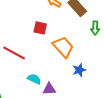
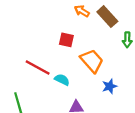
cyan semicircle: (34, 79) -> (62, 80), moved

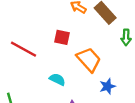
red line: (38, 67) -> (24, 49), moved

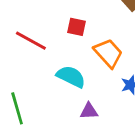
cyan semicircle: (57, 79) -> (71, 77), size x1.5

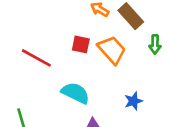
orange trapezoid: (108, 53) -> (112, 50), moved

